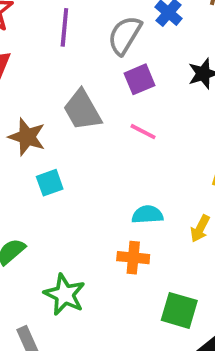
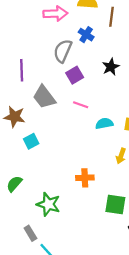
purple line: (64, 27) -> (22, 70), moved
cyan semicircle: (147, 215) -> (104, 123), moved

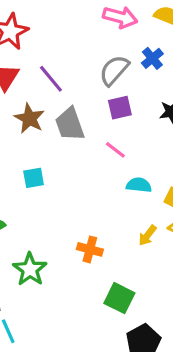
purple line: (22, 70) -> (51, 79), turned -55
brown star: (15, 117) -> (29, 118), moved

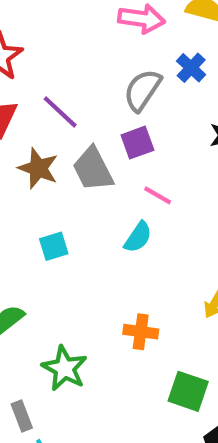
purple square: (120, 108) -> (137, 143), moved
cyan semicircle: (139, 185) -> (138, 237), moved, turned 125

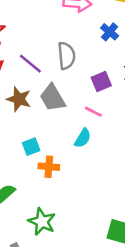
gray semicircle: (142, 90) -> (66, 56), moved, turned 144
purple square: (137, 143) -> (101, 82), moved
orange cross: (141, 332) -> (49, 167), moved

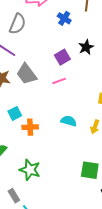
gray semicircle: (66, 56) -> (17, 24), moved, turned 35
pink line: (93, 112) -> (59, 81), turned -40
cyan semicircle: (83, 138) -> (69, 121), moved, turned -98

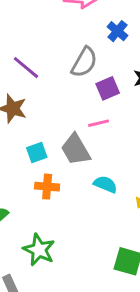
gray semicircle: (17, 24) -> (84, 62), moved
gray trapezoid: (27, 74) -> (76, 150), moved
cyan square: (15, 113) -> (37, 153), moved

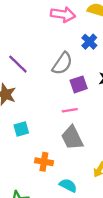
gray trapezoid: (76, 150) -> (72, 138), moved
cyan semicircle: (105, 184) -> (68, 185), moved
orange cross: (47, 187) -> (44, 162), moved

